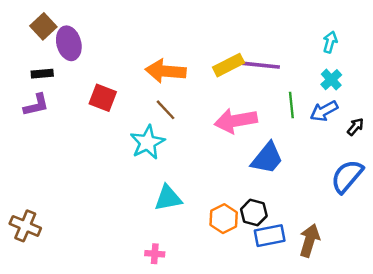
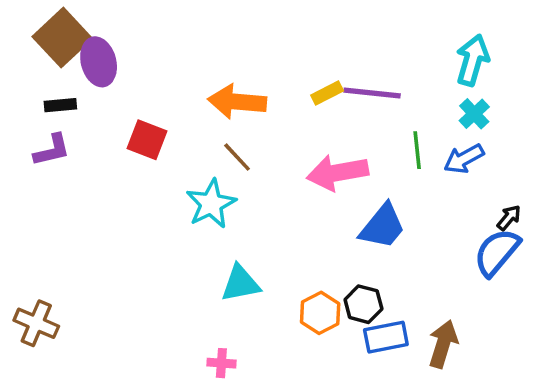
brown square: (43, 26) -> (62, 38), size x1.5
cyan arrow: (330, 42) -> (472, 60), size x1.6
yellow rectangle: (228, 65) -> (327, 93), size x0.7
black arrow: (355, 127) -> (509, 218), moved

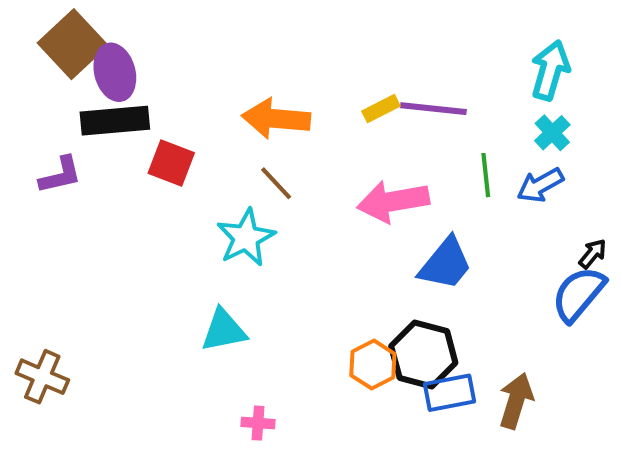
black rectangle: (60, 105) -> (115, 121), moved, size x1.8
cyan triangle: (241, 283) -> (224, 330), moved
black hexagon: (363, 304) -> (423, 354), size x1.5

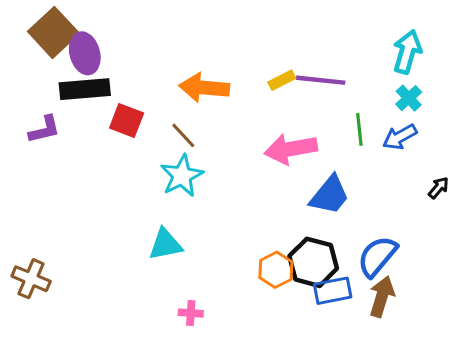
brown line: (276, 183) -> (183, 135), moved
blue semicircle: (578, 294) -> (377, 256), moved

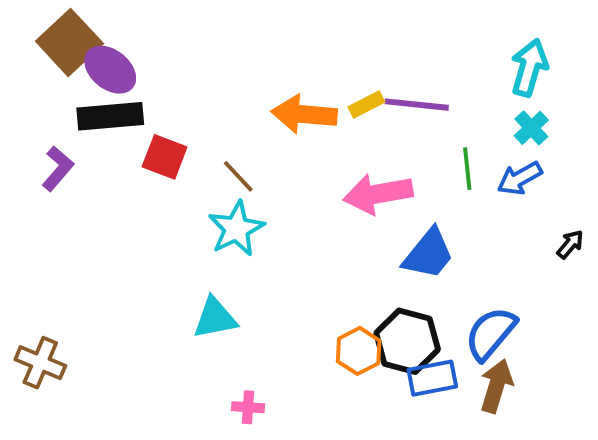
purple ellipse: (85, 53) -> (110, 70), turned -36
orange arrow: (204, 88) -> (304, 114), moved
purple L-shape: (44, 129) -> (58, 169), turned -36

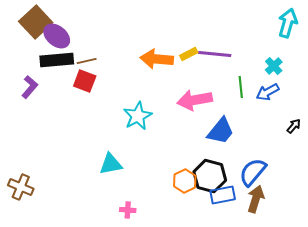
cyan arrow: (529, 68) -> (288, 23), moved
brown line: (238, 176) -> (87, 61), moved, turned -60
cyan star: (236, 229) -> (138, 116), moved

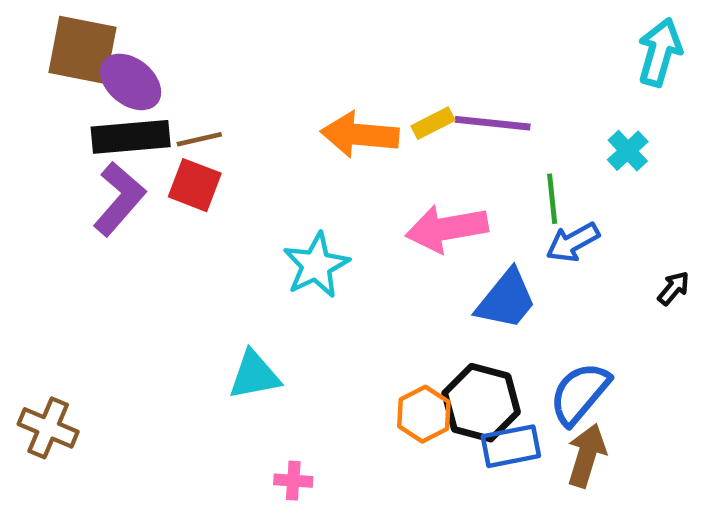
brown square: (36, 22) -> (82, 50), turned -36
purple L-shape: (30, 87) -> (119, 199), moved, size x1.4
blue arrow: (268, 92) -> (573, 242), moved

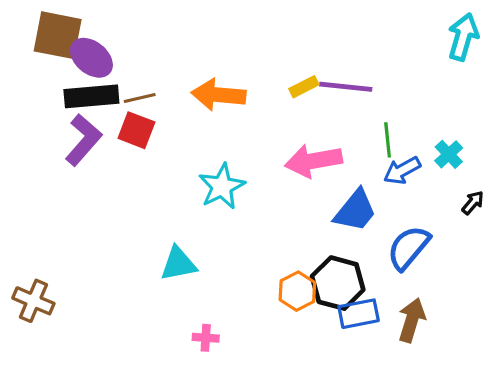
orange arrow: (360, 135) -> (219, 95), moved
cyan cross: (628, 151) -> (449, 154), moved
blue semicircle: (580, 394) -> (408, 248), moved

